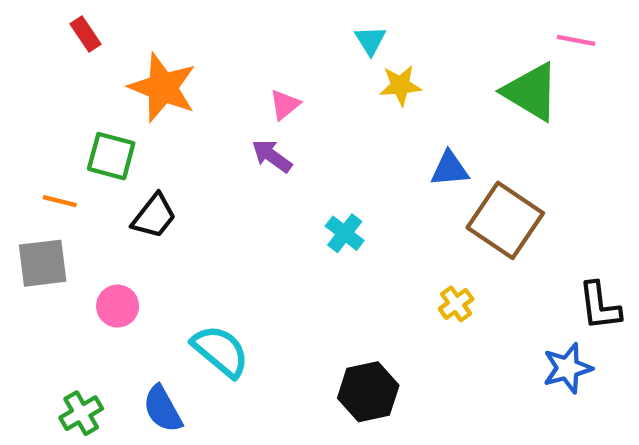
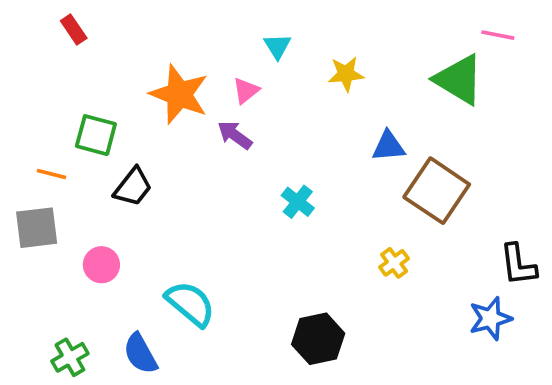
cyan triangle: (370, 40) -> (277, 46), moved
orange star: (163, 88) -> (179, 94), moved

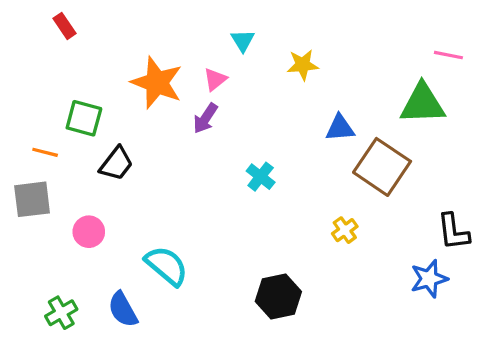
pink line: (498, 35) -> (448, 55), moved
green triangle: (459, 80) -> (423, 104), moved, turned -33
purple arrow: (235, 135) -> (205, 118), turned -92

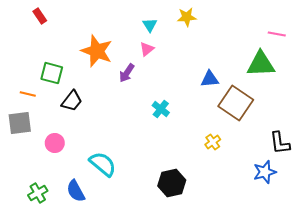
yellow star: (303, 65) -> (187, 17), moved
pink triangle: (215, 79) -> (147, 49), moved

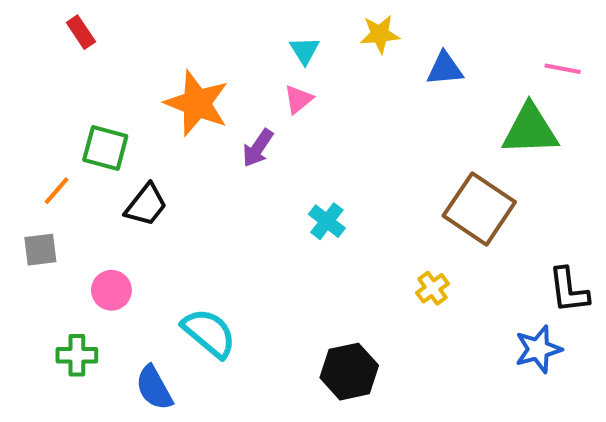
blue triangle: (210, 79) -> (445, 69), moved
orange line: (28, 94) -> (57, 191), turned -63
gray square: (20, 123) -> (40, 250), size x0.7
green cross: (38, 193) -> (77, 355), moved, turned 30

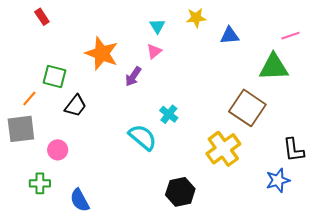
pink line: (563, 69) -> (290, 36), turned -30
gray square: (40, 250) -> (21, 129), size x1.6
yellow cross: (433, 288) -> (223, 149), size x2.0
cyan semicircle: (209, 333) -> (143, 137), moved

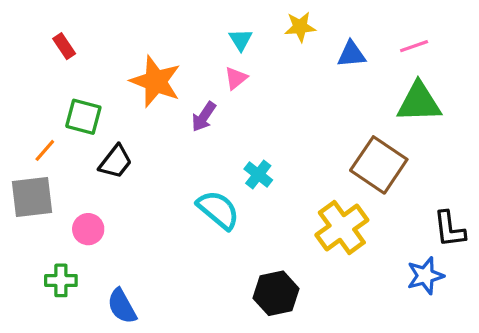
red rectangle: (42, 17) -> (64, 46), moved
pink line: (290, 36) -> (414, 46), moved

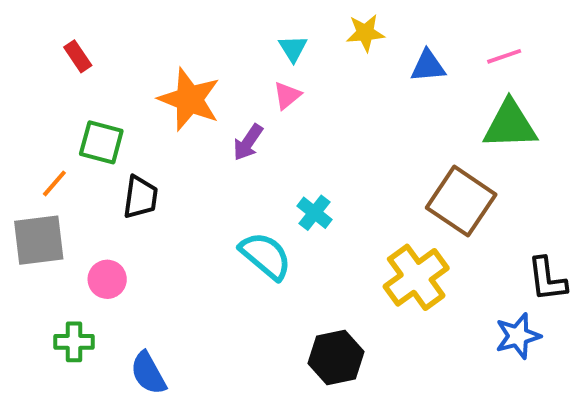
black trapezoid: (115, 162) -> (140, 197), turned -30

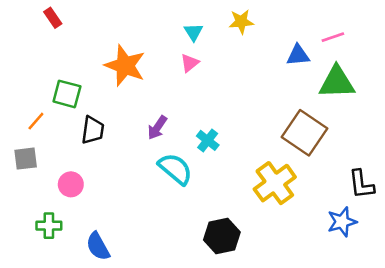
red rectangle: (78, 56) -> (53, 18), moved
blue triangle: (428, 66) -> (298, 55), moved
purple arrow: (248, 142) -> (157, 128), moved
gray square: (39, 240) -> (26, 159), size x0.7

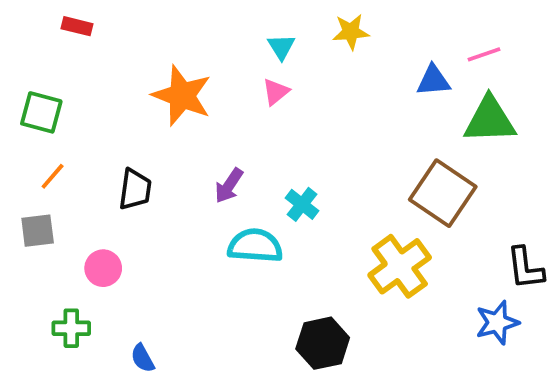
red rectangle: (53, 18) -> (77, 26), turned -42
green square: (67, 94) -> (41, 112), moved
cyan semicircle: (175, 169) -> (255, 246), turned -36
blue semicircle: (98, 246) -> (143, 358), size x0.7

